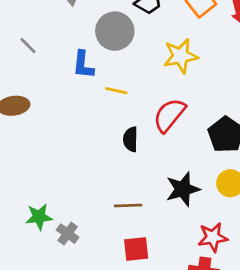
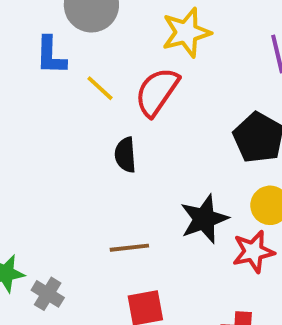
yellow line: (116, 91) -> (100, 88), turned 35
red semicircle: (169, 115) -> (157, 92), moved
red star: (213, 237) -> (253, 252), moved

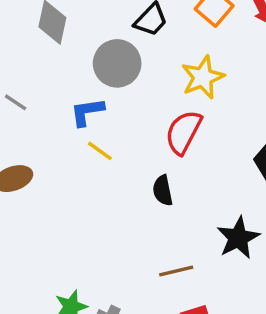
blue L-shape: (51, 56) -> (87, 112), turned 87
yellow line: (100, 88) -> (100, 151), moved

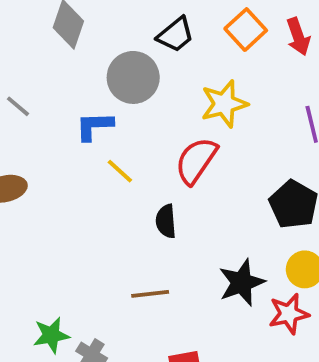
yellow line: (100, 151) -> (120, 171), moved
brown line: (176, 271) -> (150, 294), moved

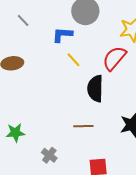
black semicircle: (166, 221) -> (95, 89), size x1.5
green star: (51, 335) -> (15, 133), moved

